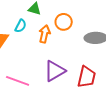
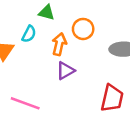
purple triangle: (55, 71) -> (65, 71), moved, size x0.7

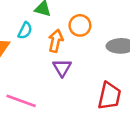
purple triangle: (65, 71) -> (62, 68), turned -30

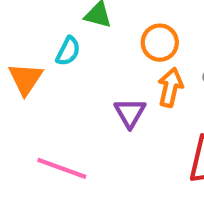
orange arrow: (56, 41) -> (170, 87), moved

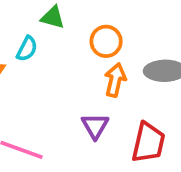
purple triangle: (130, 113) -> (95, 126), moved

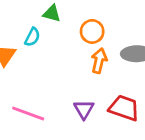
purple triangle: (95, 126) -> (84, 109), moved
red trapezoid: (148, 143) -> (124, 108), turned -84

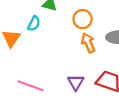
orange arrow: (99, 61) -> (88, 43), turned -36

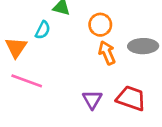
pink line: (31, 86) -> (27, 81), moved

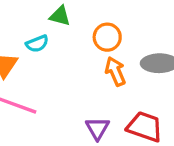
cyan semicircle: (43, 30) -> (37, 44), turned 42

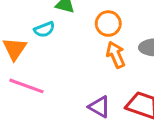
purple triangle: (97, 128) -> (99, 107), turned -30

